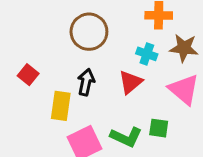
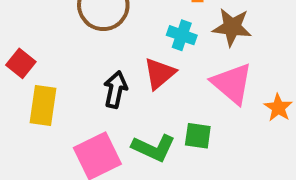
black arrow: (86, 82) -> (115, 90), moved
yellow rectangle: (61, 106) -> (43, 106), moved

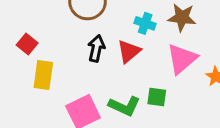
pink triangle: (232, 83) -> (182, 59), turned 40
black arrow: (115, 90) -> (96, 48), moved

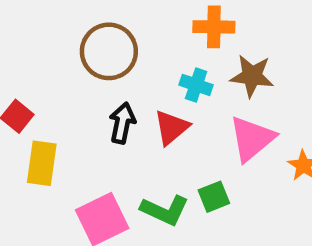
green square: (157, 97) -> (214, 197), turned -30

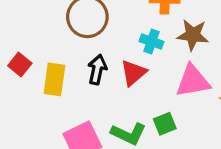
pink triangle: (252, 139) -> (193, 81), turned 30
yellow rectangle: (42, 163) -> (54, 79), moved

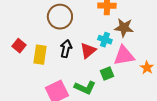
cyan cross: (152, 42) -> (105, 40), moved
green square: (165, 124) -> (107, 74), moved

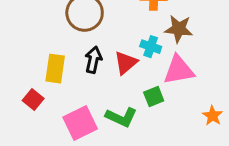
red square: (19, 46) -> (33, 99), moved
orange star: (147, 68) -> (212, 116), moved

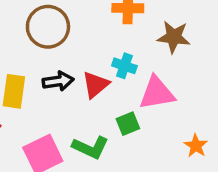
brown star: (179, 29) -> (174, 37), moved
black arrow: (93, 60) -> (58, 81), turned 70

